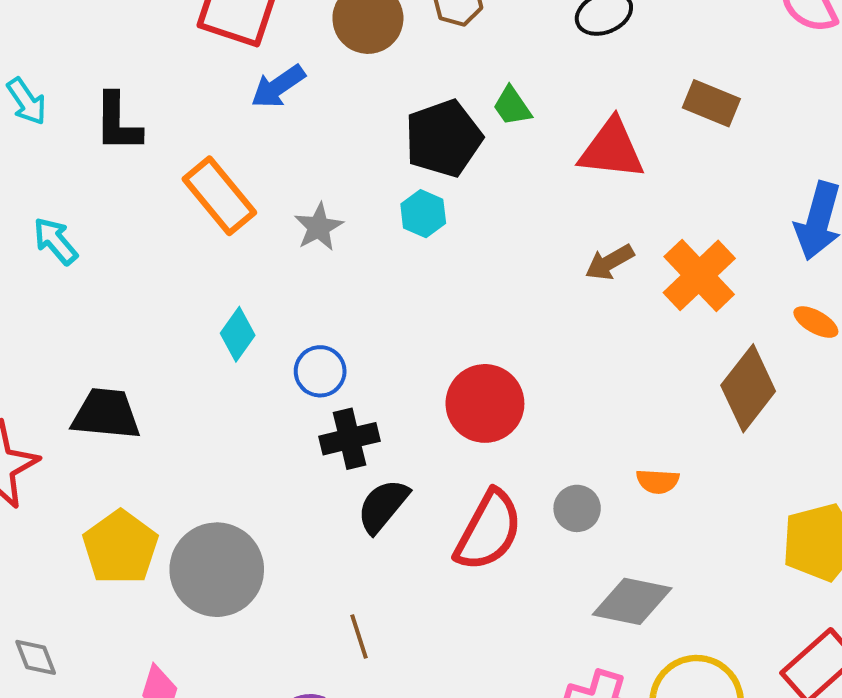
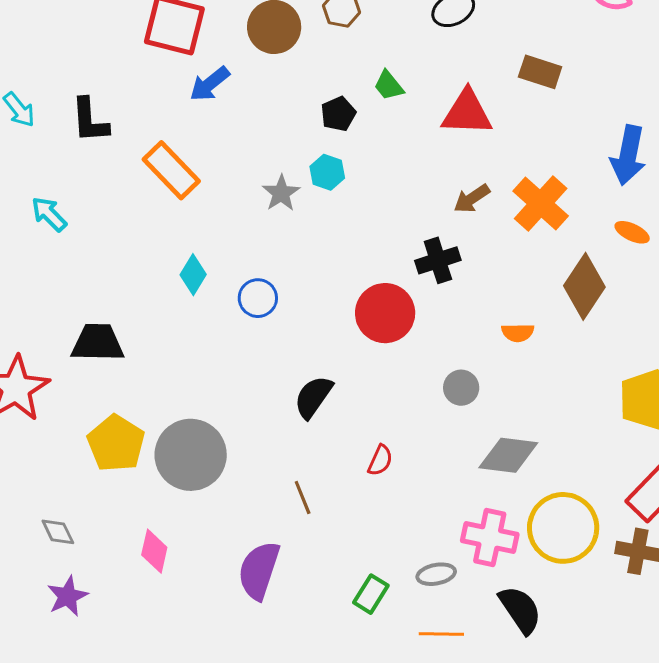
black pentagon: (443, 138) -> (338, 114), size x0.6
gray star: (319, 227) -> (281, 193), moved
black cross: (350, 439) -> (438, 260), moved
orange semicircle: (658, 481) -> (518, 333), moved
red semicircle: (489, 531) -> (380, 460), moved, size x0.5

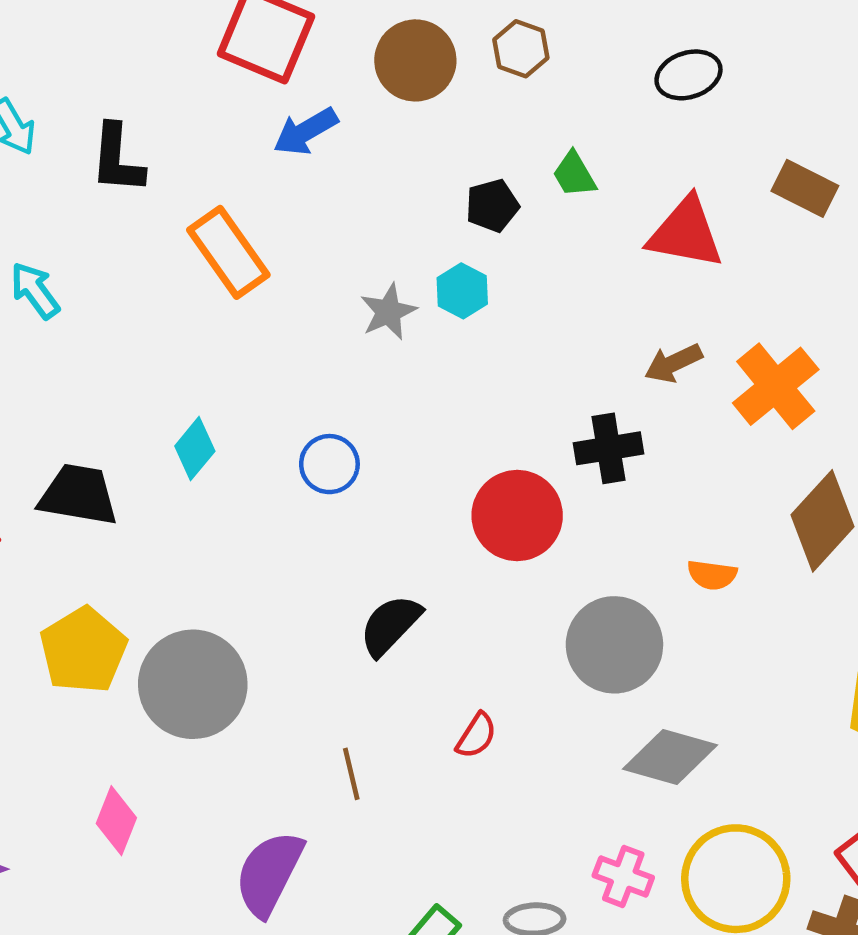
cyan diamond: (193, 275) -> (195, 449), moved
gray circle: (461, 388) -> (614, 645), size x1.8
pink cross: (490, 538) -> (623, 876), size x0.7

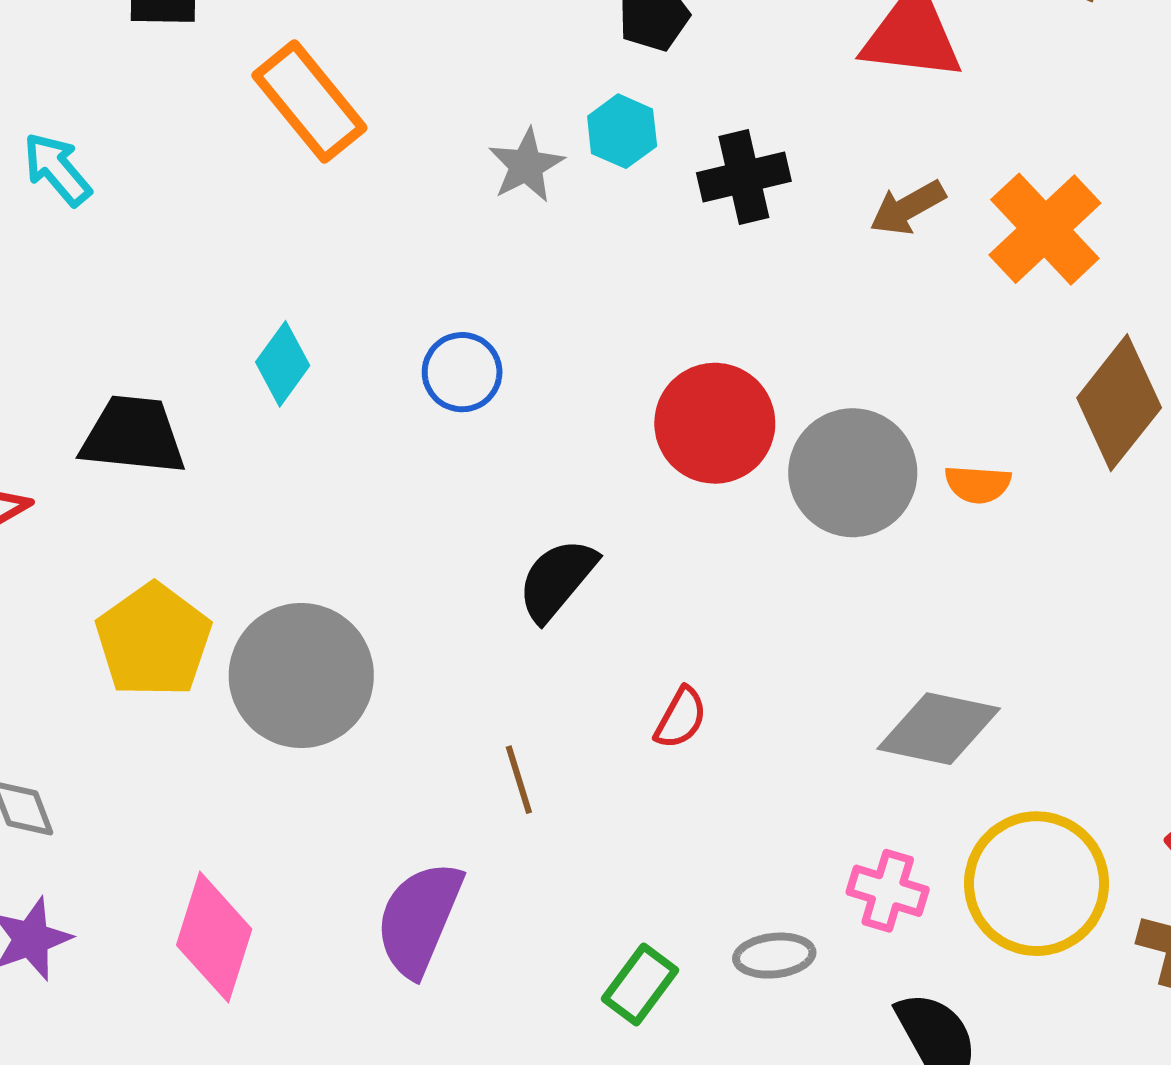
black cross: (609, 448) -> (744, 177), moved
gray circle: (614, 645) -> (853, 473), moved
pink diamond: (116, 821) -> (214, 937), moved, size x1.4

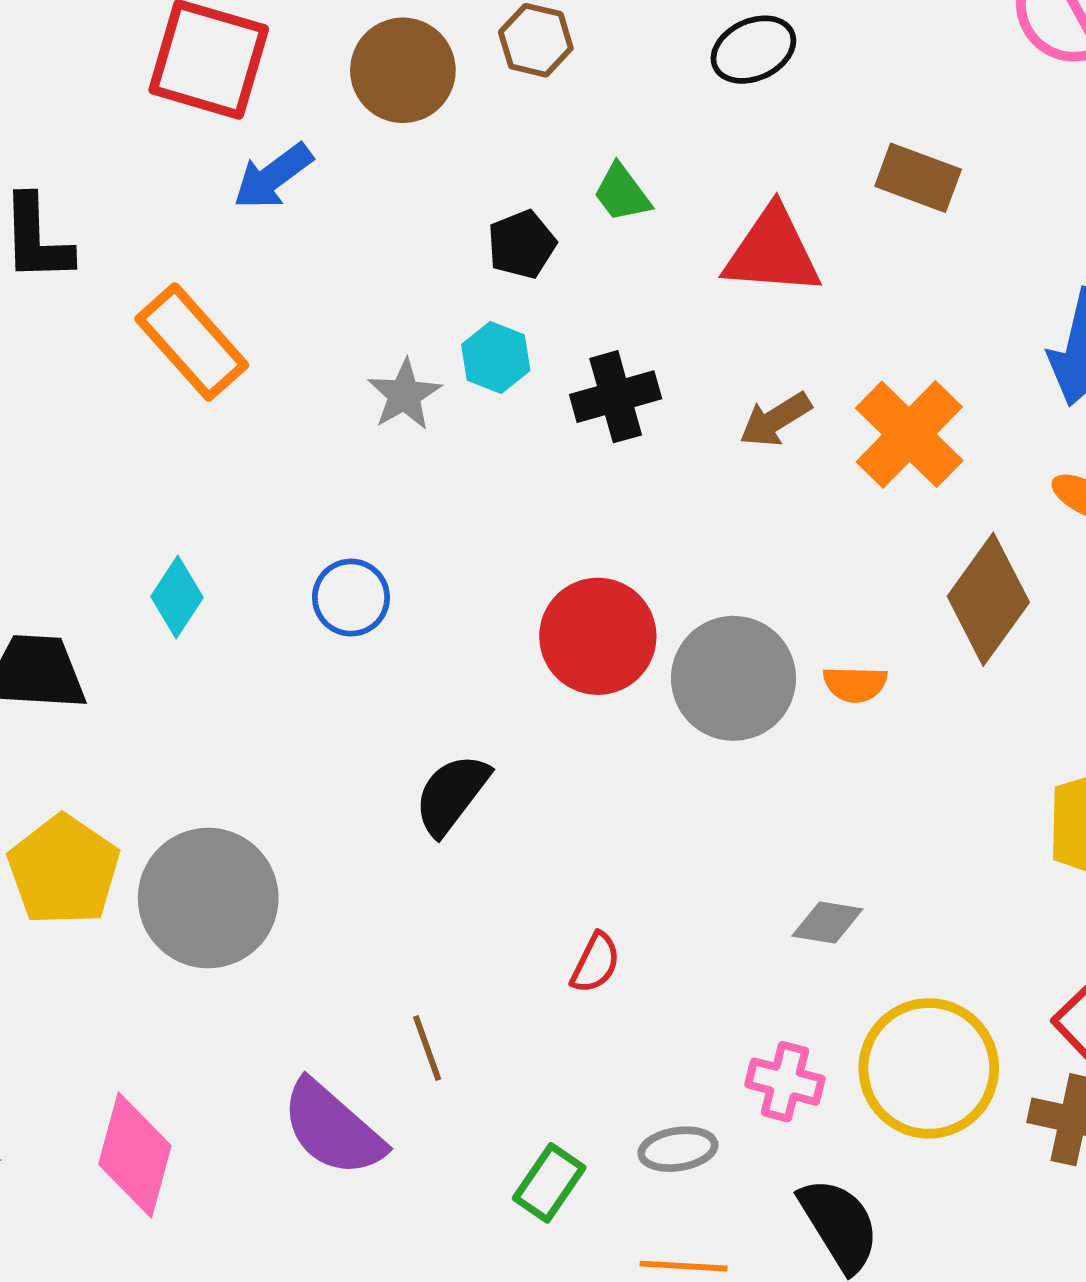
red semicircle: (681, 718) -> (596, 963), moved
gray diamond: (939, 729) -> (827, 922), size x0.6
brown line: (519, 780) -> (427, 1048), moved
purple semicircle: (419, 919) -> (333, 1128), turned -69

